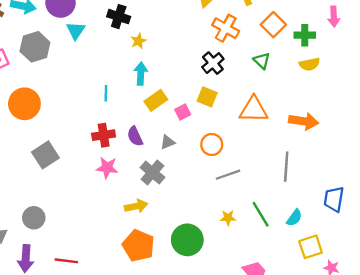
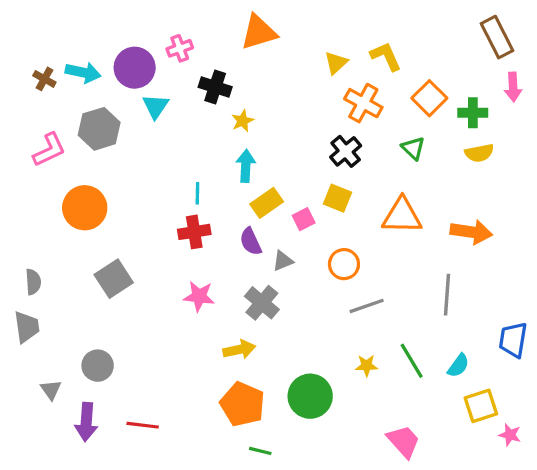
red cross: (104, 135) -> (194, 232), moved
purple semicircle: (135, 136) -> (251, 242), moved

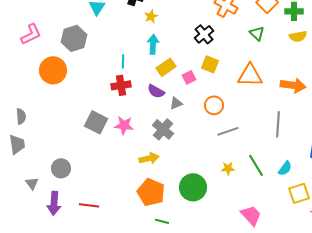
gray hexagon: (99, 129) -> (74, 38), moved
black cross: (346, 151) -> (204, 34), moved
purple semicircle: (251, 242) -> (156, 91), turned -36
gray square: (114, 279) -> (96, 122), moved, turned -30

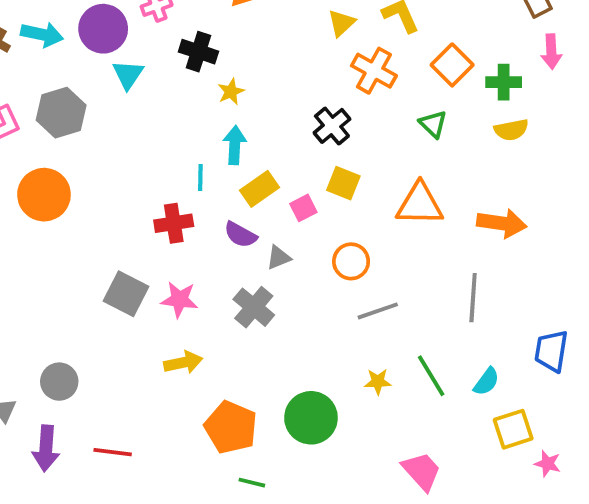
gray hexagon: (74, 38) -> (61, 113), moved
cyan line: (123, 61) -> (200, 177), moved
yellow arrow: (149, 158) -> (183, 362), moved

